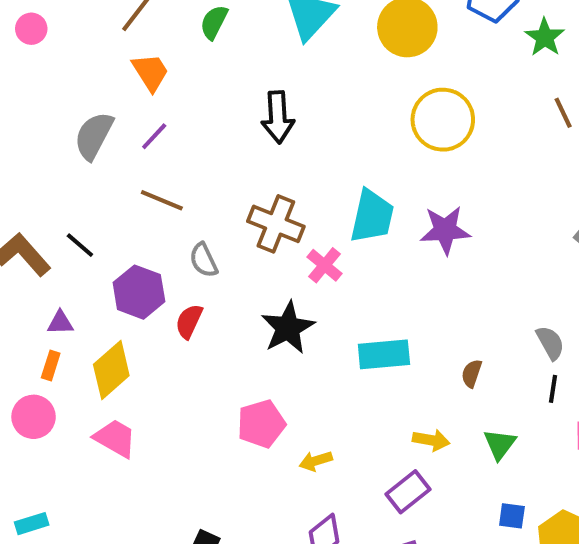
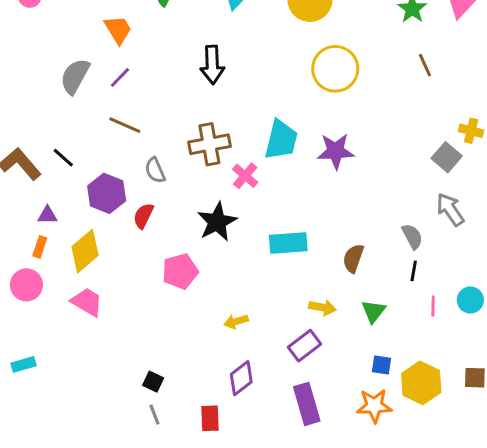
brown cross: (276, 224) -> (209, 144), turned -33
brown semicircle: (472, 373) -> (353, 258), size x1.4
pink pentagon: (261, 424) -> (180, 271), moved

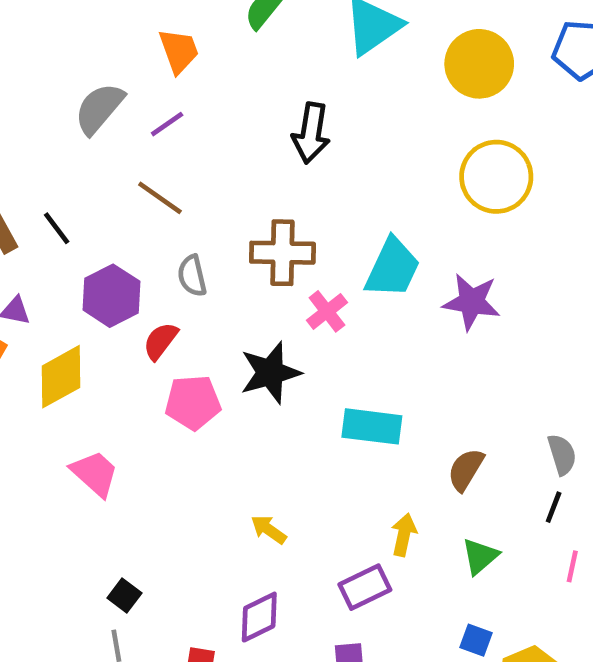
pink pentagon: (180, 271) -> (193, 402), moved
pink trapezoid: (87, 302) -> (95, 473), moved
yellow arrow: (322, 307) -> (404, 535), turned -100
yellow arrow: (236, 321) -> (269, 529), turned 40

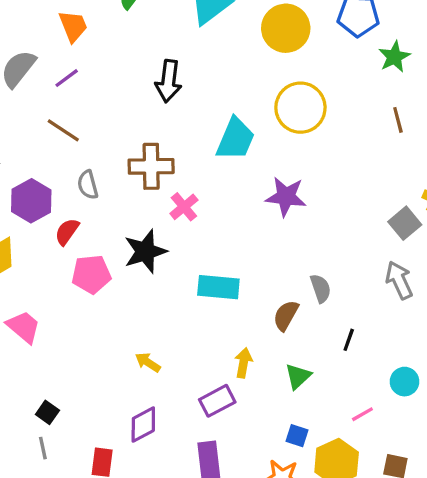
cyan trapezoid: (393, 268) -> (235, 139), moved
gray semicircle: (562, 455) -> (321, 288), moved
pink line: (572, 566) -> (362, 414), moved, turned 50

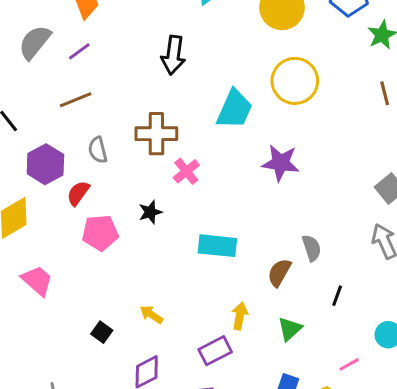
brown line: (63, 130) -> (76, 100), turned -56
black star: (145, 251) -> (150, 212), size x0.6
black square: (47, 412) -> (102, 332), moved

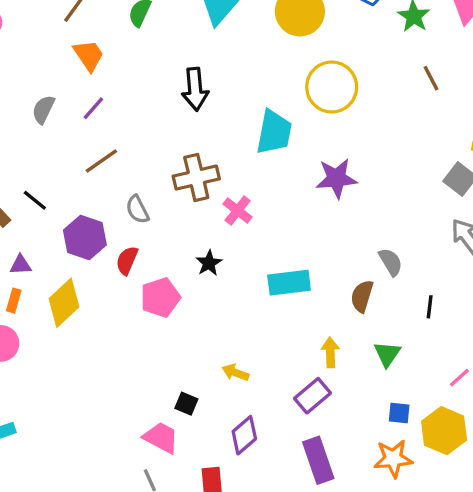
gray semicircle: (35, 42) -> (43, 109), size x0.7
pink trapezoid: (37, 281) -> (161, 438), moved

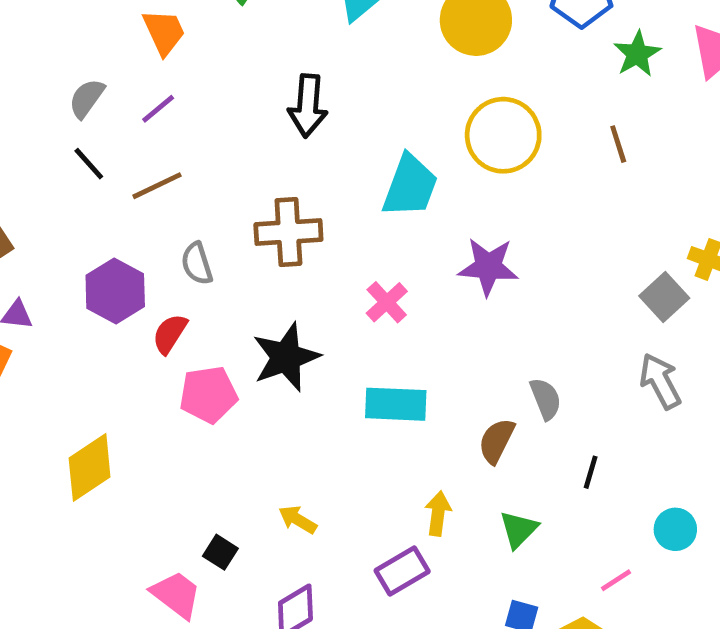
brown line: (431, 78) -> (618, 144), moved
black line: (35, 200) -> (89, 164), moved
pink cross: (238, 211) -> (387, 302), moved
black star: (209, 263) -> (286, 357), size x1.8
yellow diamond: (64, 303) -> (90, 467), moved

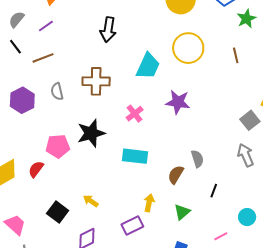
red semicircle: (170, 334) -> (36, 169), moved
black square: (220, 552) -> (58, 212), size x1.5
pink trapezoid: (176, 595) -> (15, 225), moved

